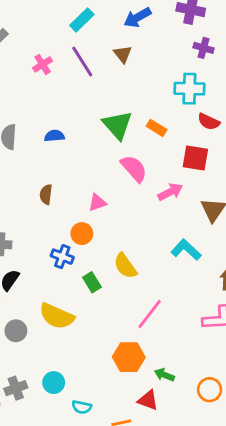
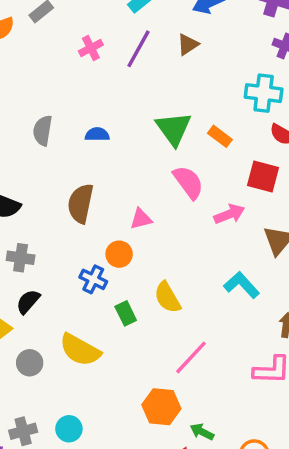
brown triangle: (123, 54) -> (188, 44), turned 30
purple line: (82, 61) -> (139, 49), turned 56
brown semicircle: (46, 194) -> (81, 203), size x1.6

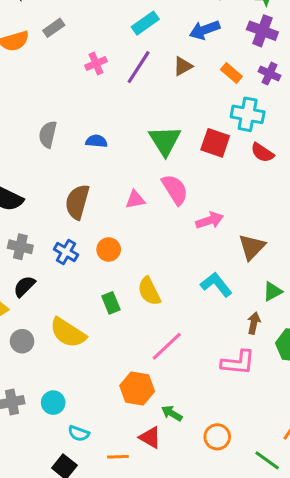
orange rectangle: (220, 136) -> (231, 73), moved
red square: (263, 177) -> (215, 143), moved
pink triangle: (141, 219) -> (135, 200), moved
blue cross: (93, 279) -> (66, 252), moved

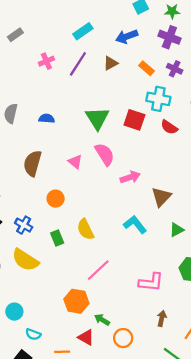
pink triangle: (135, 200) -> (75, 162), turned 49
blue cross: (66, 252) -> (24, 225), moved
brown arrow: (254, 323) -> (162, 318), moved
orange circle: (217, 437) -> (123, 338), moved

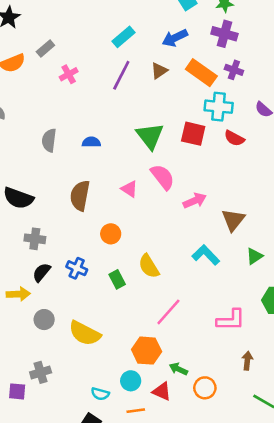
pink cross: (46, 61) -> (69, 74), moved
orange rectangle: (146, 68) -> (201, 73), size x1.6
yellow semicircle: (25, 260) -> (85, 333), moved
cyan circle: (14, 312) -> (131, 381), moved

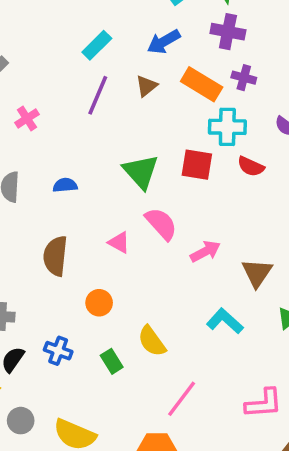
pink cross: (69, 74) -> (27, 118), moved

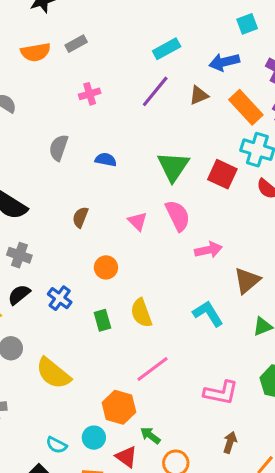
brown semicircle: (55, 256) -> (80, 217), size x0.6

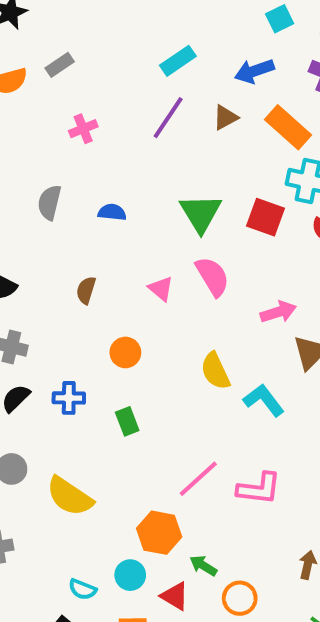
pink arrow: (208, 250) -> (278, 312), moved
blue cross: (60, 298) -> (69, 398), turned -30
yellow semicircle: (141, 313) -> (215, 371), moved
pink L-shape: (221, 393) -> (259, 489), moved

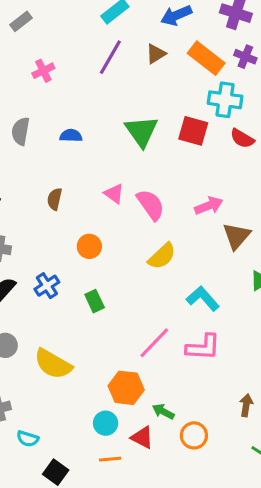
pink semicircle: (212, 276) -> (151, 205), moved
yellow semicircle: (215, 371) -> (162, 256), turned -104
blue cross: (69, 398) -> (47, 286), turned -30
cyan L-shape: (264, 400) -> (203, 299), moved
cyan semicircle: (83, 589) -> (28, 439), moved

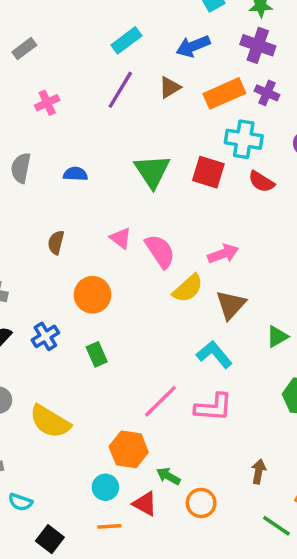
orange rectangle: (206, 58) -> (224, 93), turned -63
brown triangle: (237, 236) -> (231, 305), moved
orange circle: (89, 246) -> (92, 295), size x1.4
yellow semicircle: (162, 256) -> (188, 288), moved

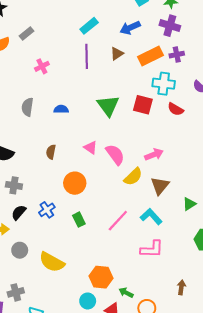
purple line: (120, 90) -> (87, 56), turned -30
purple cross: (267, 93) -> (177, 55), turned -32
pink line: (160, 401) -> (118, 221), moved

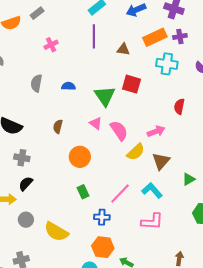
brown triangle: (117, 54) -> (123, 49), moved, turned 40
red square: (143, 105) -> (131, 84), moved
green triangle: (108, 106) -> (105, 96), moved
red semicircle: (176, 109) -> (179, 107), moved, turned 70
blue cross: (47, 210) -> (102, 217), moved, turned 35

